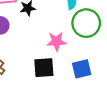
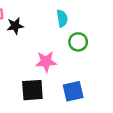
green circle: (86, 23) -> (78, 42), size x0.6

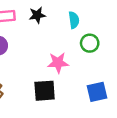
black star: (15, 26) -> (37, 15), moved
blue square: (73, 91) -> (97, 92), moved

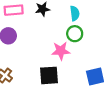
green circle: (90, 43) -> (75, 34), moved

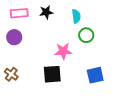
green circle: (75, 34) -> (86, 35), moved

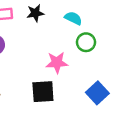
cyan semicircle: (76, 16) -> (73, 18), turned -56
blue square: (95, 75) -> (97, 93), turned -30

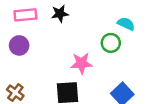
cyan semicircle: (73, 18) -> (126, 24), moved

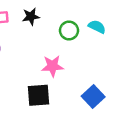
green circle: (111, 43) -> (69, 30), moved

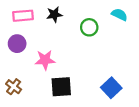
cyan semicircle: (97, 27) -> (119, 15), moved
pink star: (52, 66) -> (45, 60), moved

